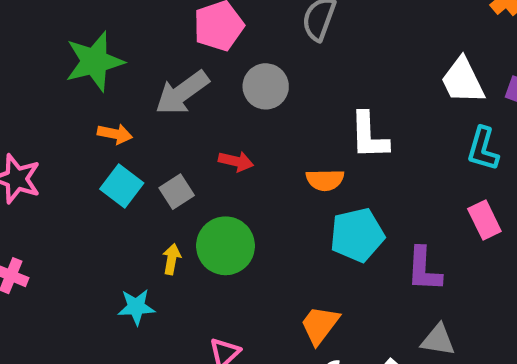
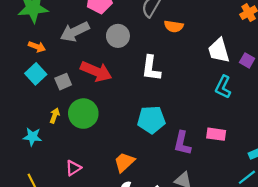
white L-shape: (369, 136) -> (151, 68), moved
red arrow: (236, 161) -> (96, 71), size x1.8
orange semicircle: (325, 180) -> (174, 26), moved
pink rectangle: (484, 220) -> (216, 134), moved, turned -66

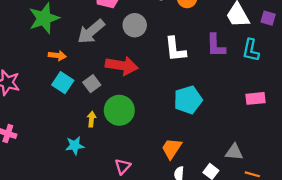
purple L-shape: (182, 143) -> (216, 45), moved

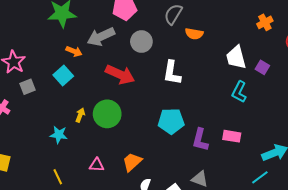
purple L-shape: (216, 45) -> (200, 140), moved
orange arrow: (57, 56) -> (74, 51), moved
gray square: (92, 84) -> (28, 87), moved
orange trapezoid: (172, 148) -> (132, 162), moved
pink triangle: (123, 166) -> (97, 165), turned 35

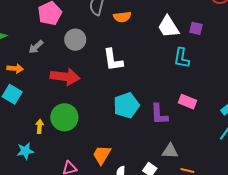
gray arrow: (101, 37) -> (36, 47), size x0.6
pink rectangle: (232, 136) -> (187, 102), turned 30

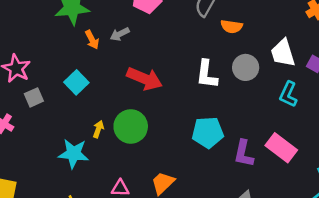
gray circle: (75, 40) -> (246, 67), moved
orange arrow: (15, 68) -> (92, 40), moved, turned 42
pink rectangle: (187, 102) -> (281, 148), size x1.4
cyan star: (25, 151) -> (73, 154), size x1.4

